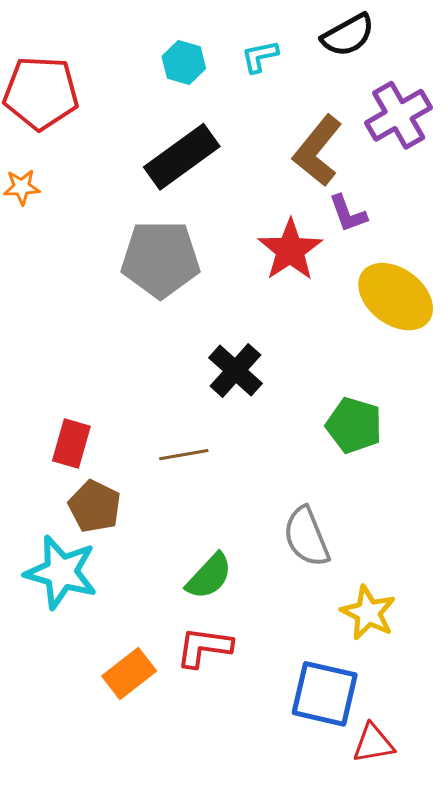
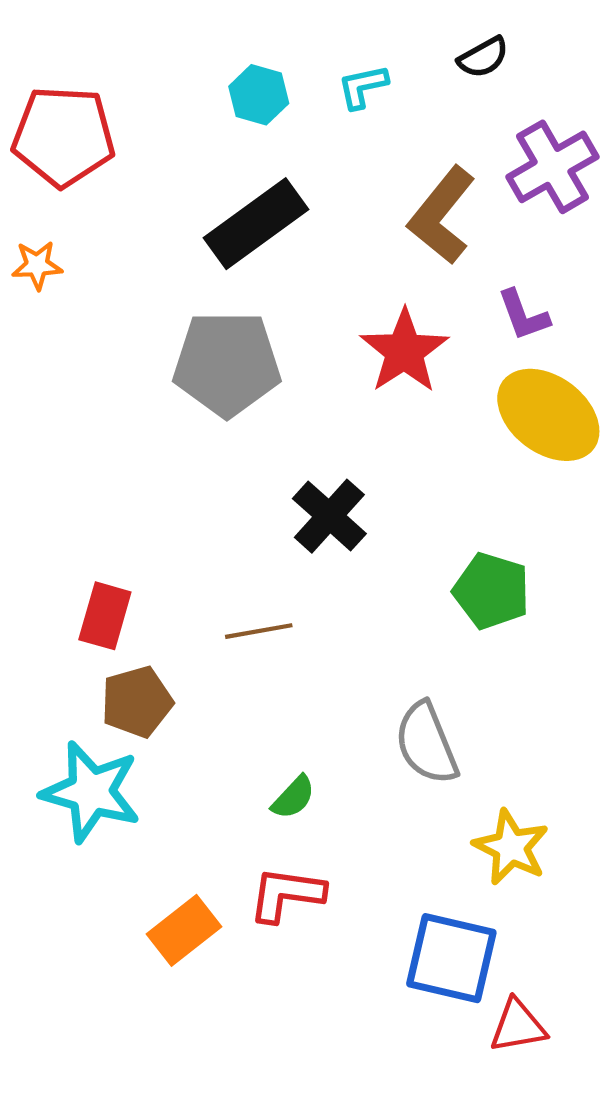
black semicircle: (348, 35) -> (483, 57), size x0.7
purple L-shape: (348, 213) -> (523, 315), moved
brown pentagon: (95, 506) -> (137, 702), turned 30
green semicircle: (209, 576) -> (293, 797), size x0.7

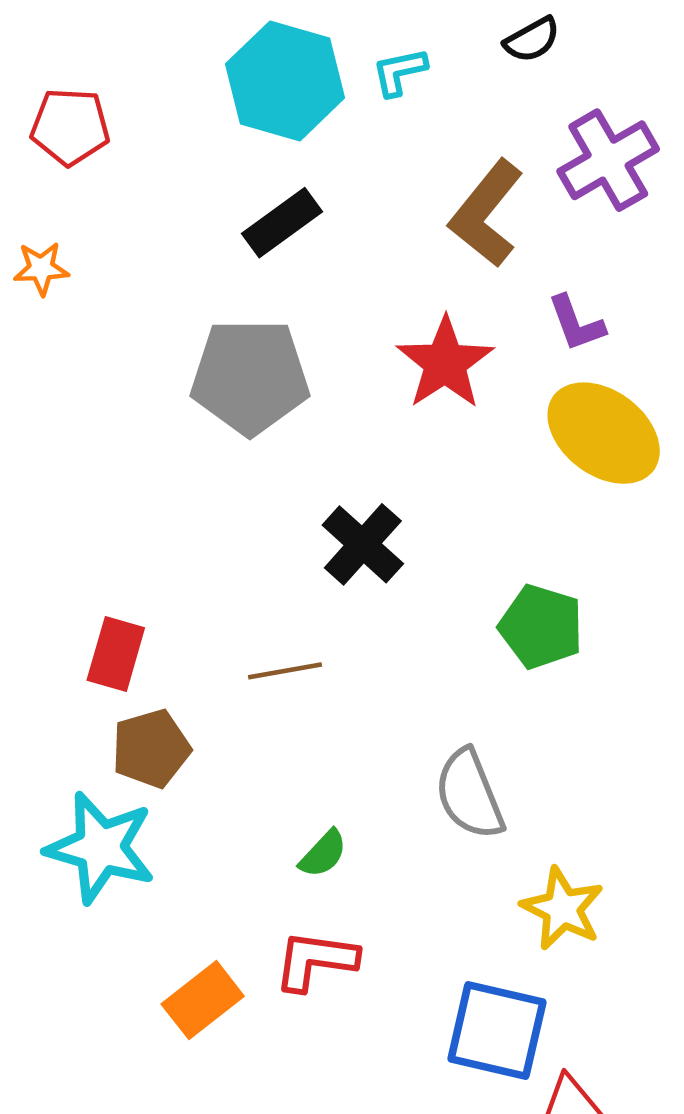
cyan hexagon: (259, 95) -> (285, 81), size x1.8
red pentagon: (63, 136) -> (70, 127), size x0.7
black rectangle: (256, 224) -> (282, 223), size x0.7

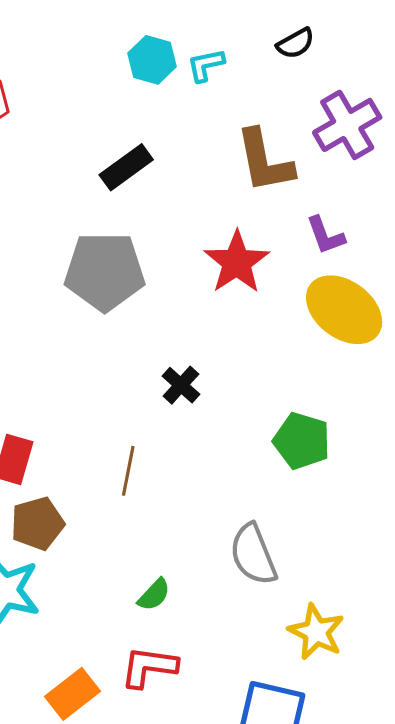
cyan hexagon: (285, 81) -> (152, 60), moved, size x0.6
brown L-shape: (486, 214) -> (265, 161), turned -50
black cross: (363, 544) -> (181, 385), size x0.7
brown line: (285, 671) -> (128, 471), turned -69

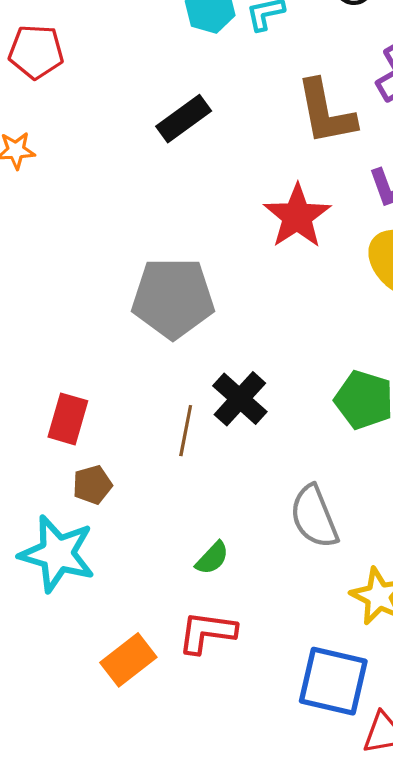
gray pentagon: (105, 272) -> (173, 298), moved
black cross: (181, 385) -> (240, 399), moved, size x1.4
brown pentagon: (37, 523) -> (92, 485), size x0.7

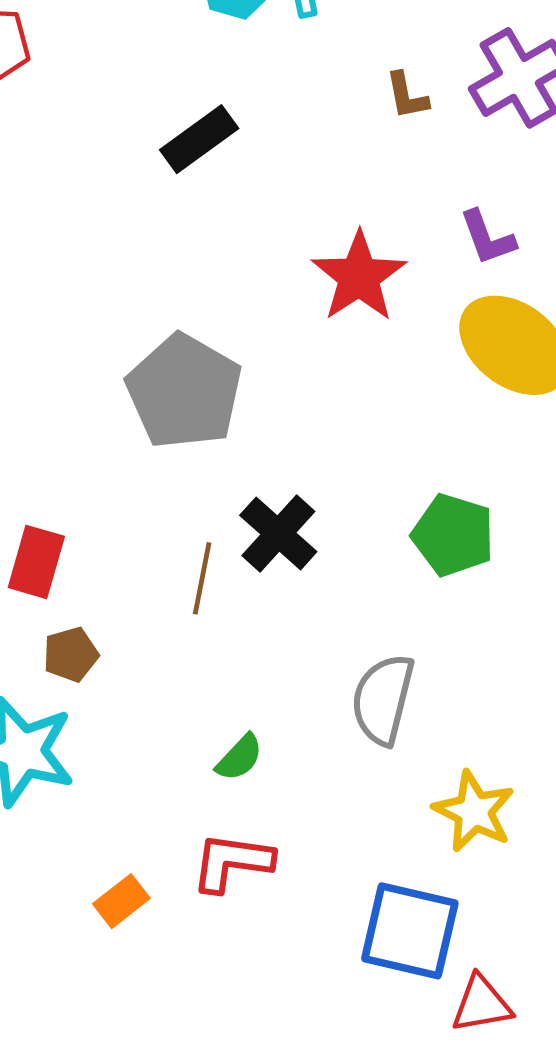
brown L-shape: (326, 112) -> (407, 96), moved, size x0.5
gray pentagon: (173, 298) -> (184, 392), turned 30
gray semicircle: (314, 517) -> (383, 699), turned 36
orange rectangle: (128, 660) -> (121, 901), size x0.7

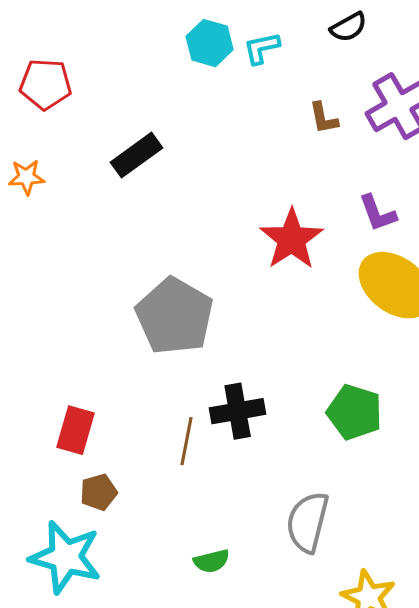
black rectangle: (199, 139) -> (137, 155), moved
black cross: (278, 534) -> (238, 411), turned 38
green semicircle: (239, 758) -> (212, 561), turned 33

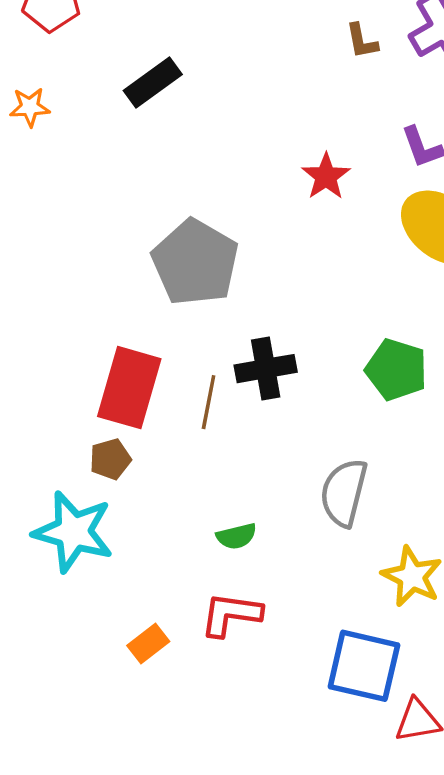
red star: (292, 239) -> (326, 176), size x0.7
red rectangle: (76, 430) -> (129, 388), moved, size x1.5

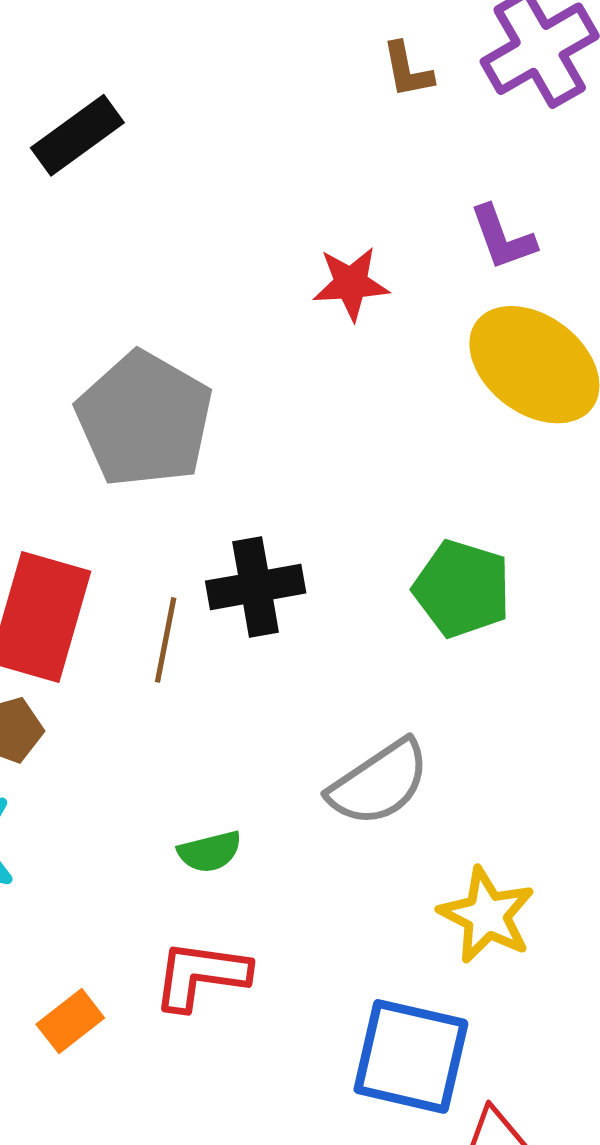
red star: (326, 176) -> (351, 283), turned 30
gray semicircle: (344, 493) -> (379, 783), turned -138

